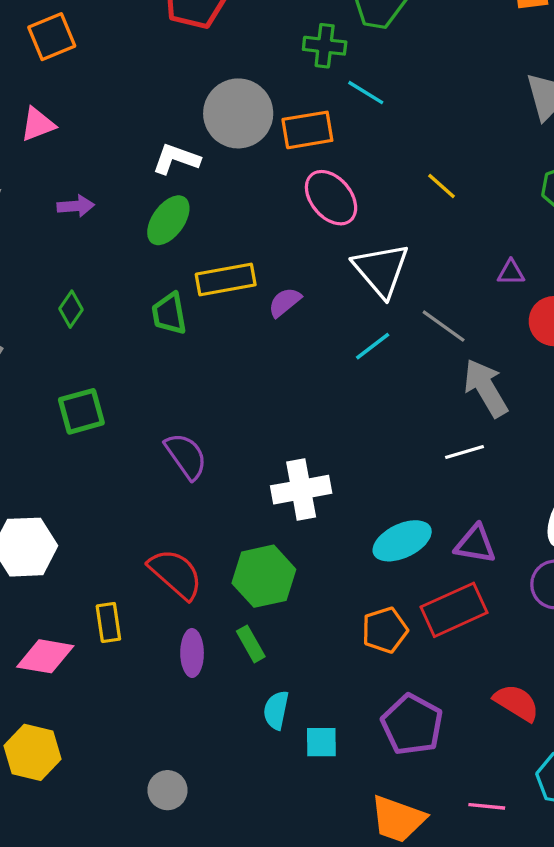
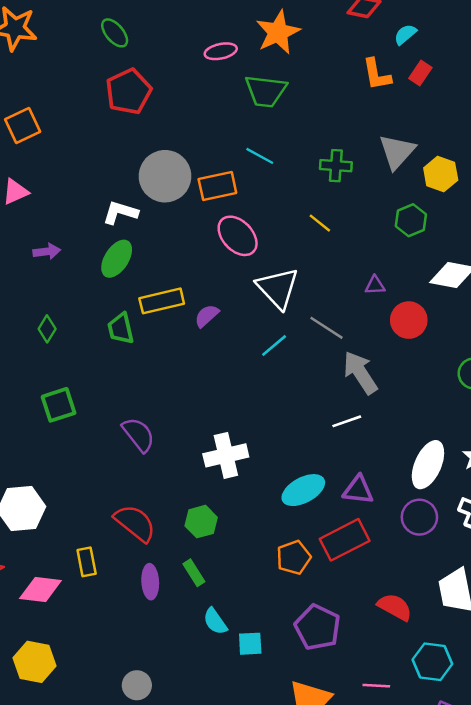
green cross: (325, 46) -> (336, 166), moved
green hexagon: (264, 576) -> (201, 522), size x0.7
cyan semicircle: (276, 710) -> (215, 621), turned -44

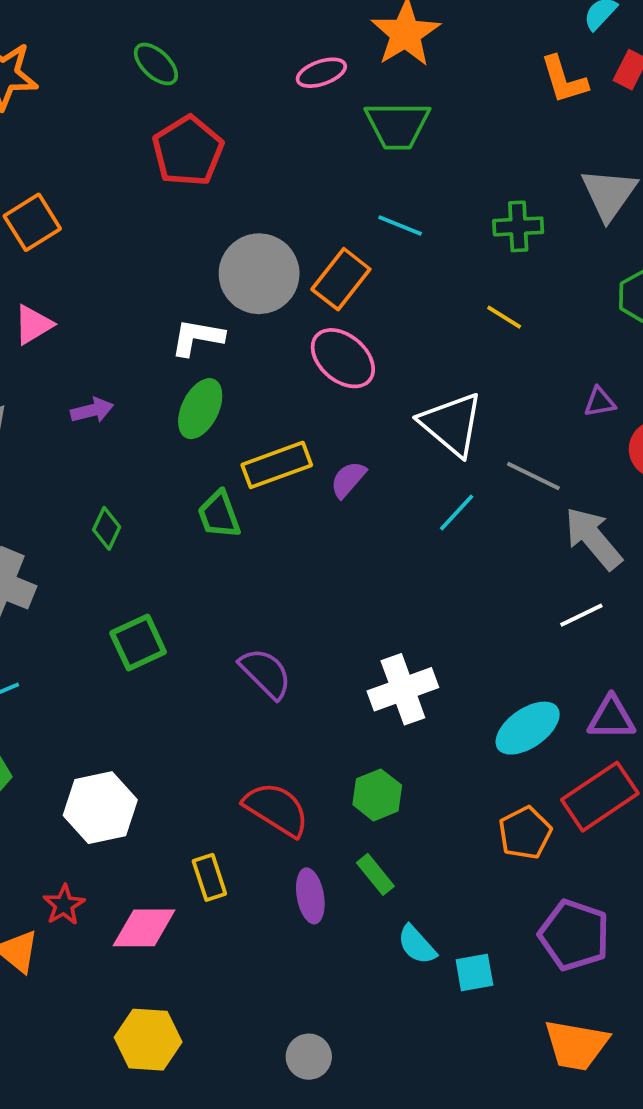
orange rectangle: (217, 186) -> (341, 279), turned -33
pink ellipse: (238, 236) -> (343, 358), moved

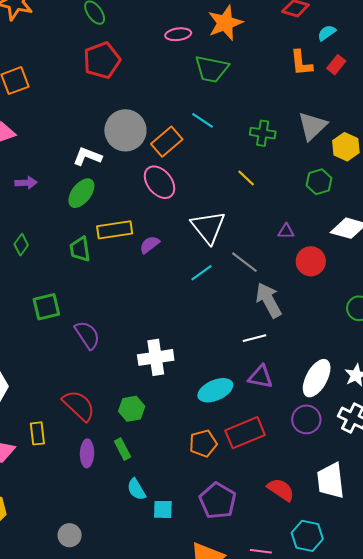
green square: (138, 642) -> (46, 307), moved
purple triangle: (611, 718) -> (261, 377), moved

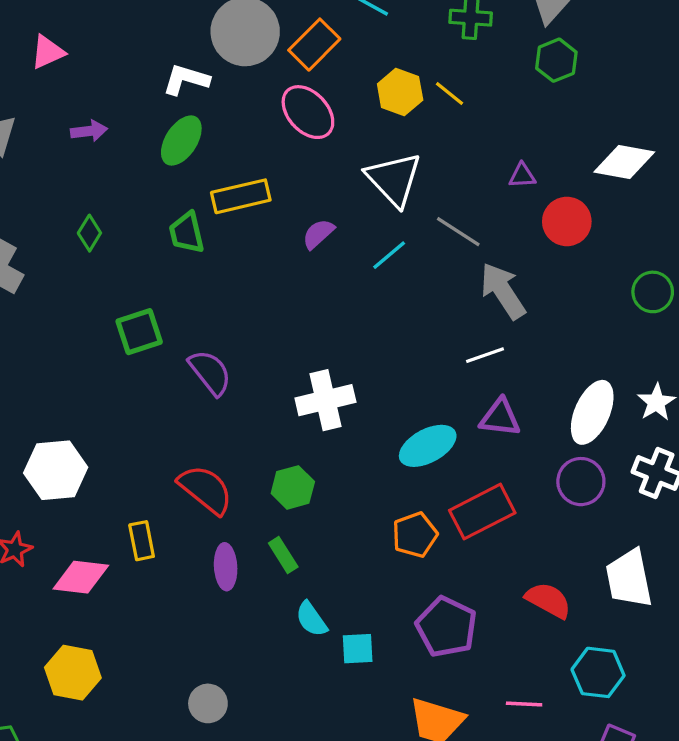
yellow hexagon: (346, 147) -> (400, 92), moved
green hexagon: (319, 182) -> (556, 60), moved
purple semicircle: (150, 245) -> (318, 234), moved

